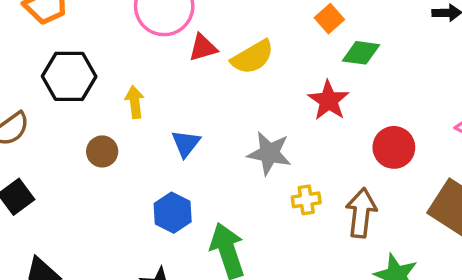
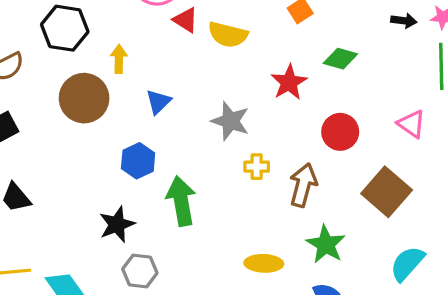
red triangle: (203, 48) -> (186, 20), turned 40
green diamond: (361, 53) -> (340, 59), moved
yellow semicircle: (253, 57) -> (228, 35), turned 36
brown circle: (102, 151) -> (84, 98), size x1.8

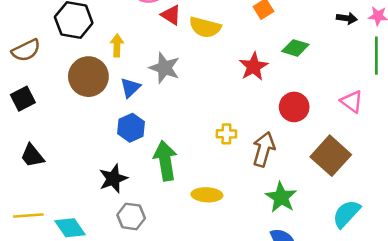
blue triangle: (158, 102) -> (130, 88), moved
gray star: (230, 121) -> (165, 68), moved
yellow ellipse: (264, 263) -> (207, 195), moved

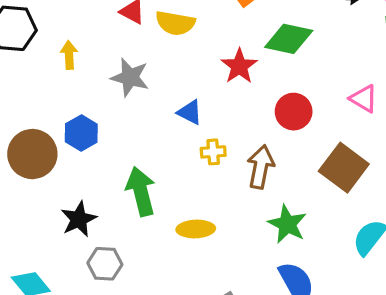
green diamond: (295, 48) -> (289, 39), size x1.4
brown circle: (88, 77) -> (32, 154), moved
blue triangle: (130, 88) -> (190, 112), moved, turned -45
blue hexagon: (131, 128) -> (81, 133), moved

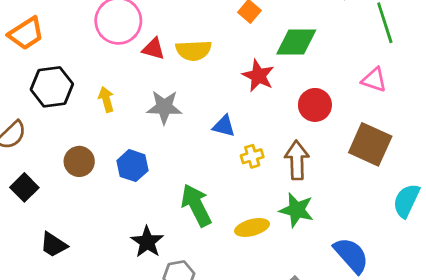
brown circle: (32, 154) -> (79, 161), moved, size x0.7
green star: (287, 224) -> (297, 210), moved

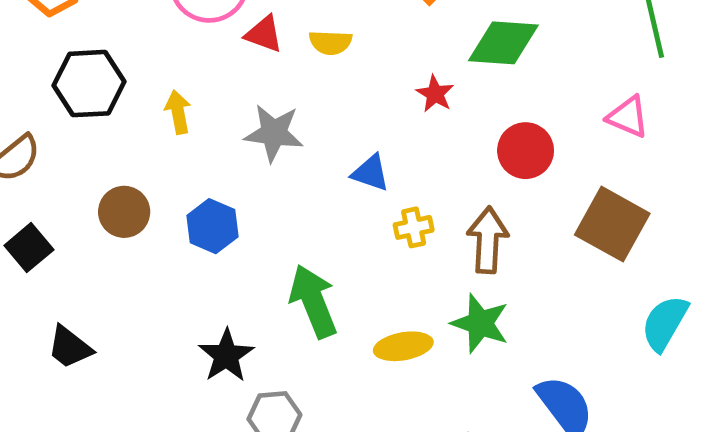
yellow semicircle: (194, 50) -> (331, 42), size x0.7
red star: (258, 76) -> (435, 94), size x0.7

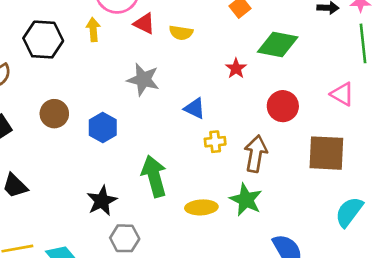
yellow arrow: (178, 112) -> (93, 30), moved
brown square: (612, 224) -> (326, 153), turned -33

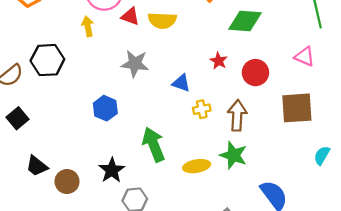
yellow semicircle: (181, 33) -> (162, 20), size x1.4
black hexagon: (43, 40) -> (47, 60), moved
red star: (236, 68) -> (219, 61), moved
brown circle: (54, 114) -> (67, 182), moved
cyan semicircle: (349, 212) -> (322, 155), size x0.7

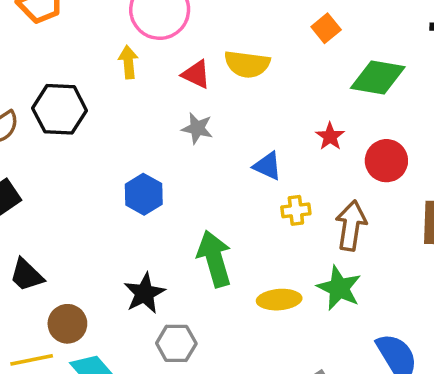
red triangle: (130, 16) -> (196, 74), moved
gray star: (135, 64) -> (197, 128), size x0.7
brown circle: (67, 182) -> (67, 324), moved

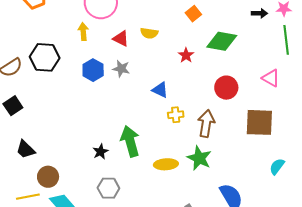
yellow semicircle: (247, 64) -> (149, 33), size x0.7
red star: (330, 136) -> (186, 55), moved
blue hexagon: (144, 194) -> (93, 70), moved
black star: (144, 293) -> (101, 152), moved, size x0.7

